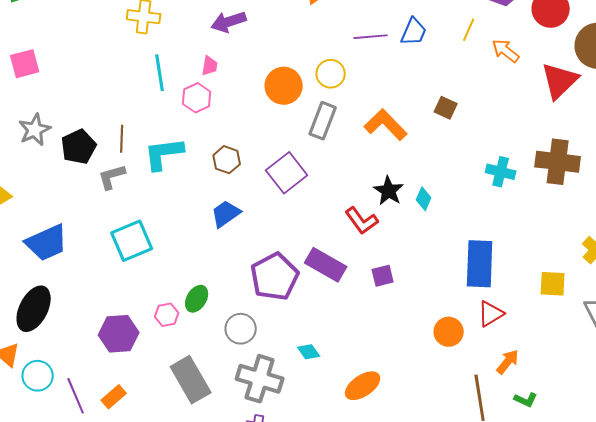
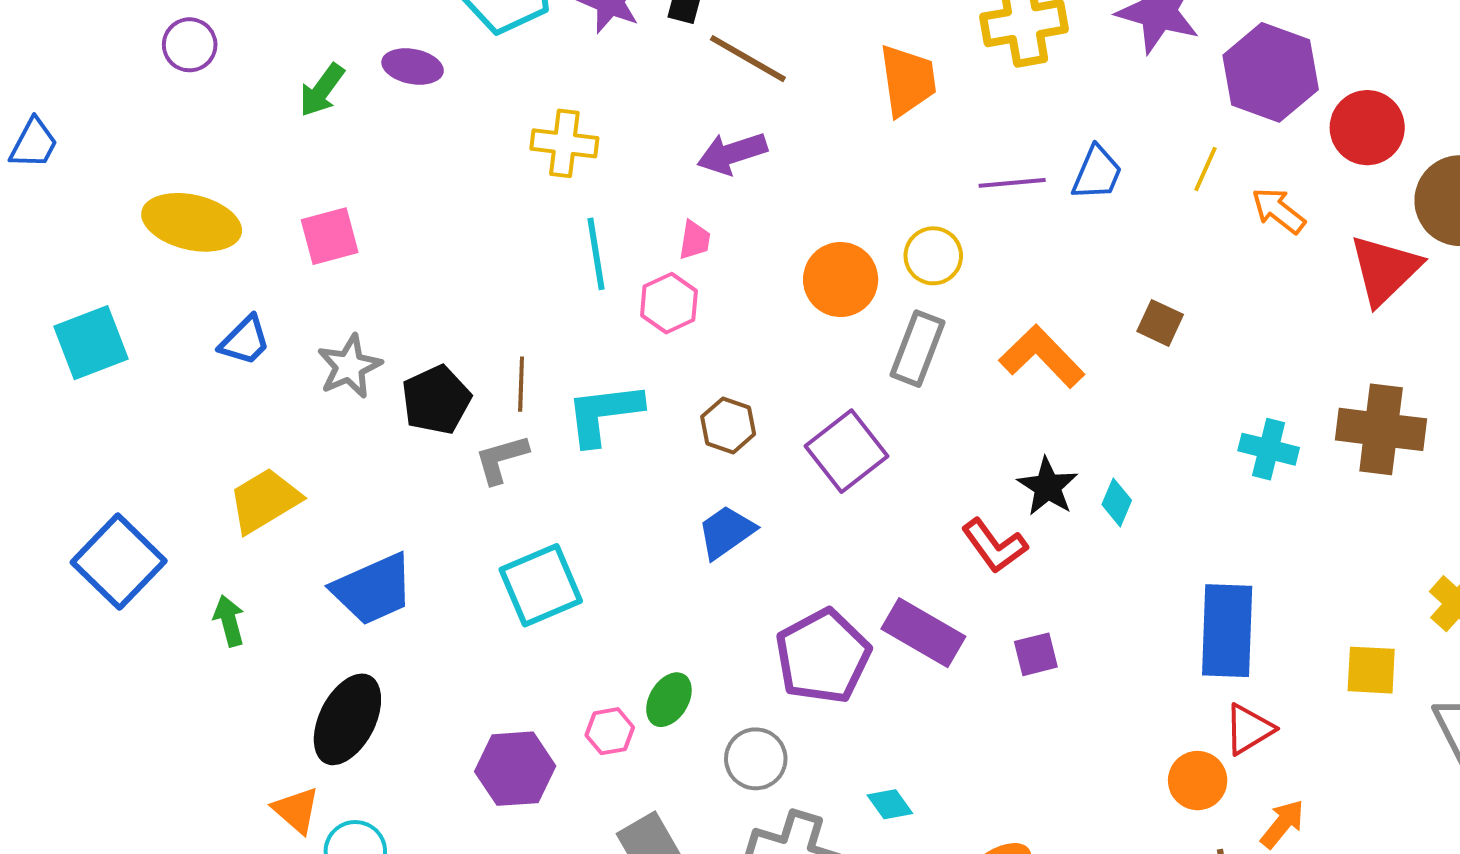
orange circle: (449, 332) -> (1198, 781), moved

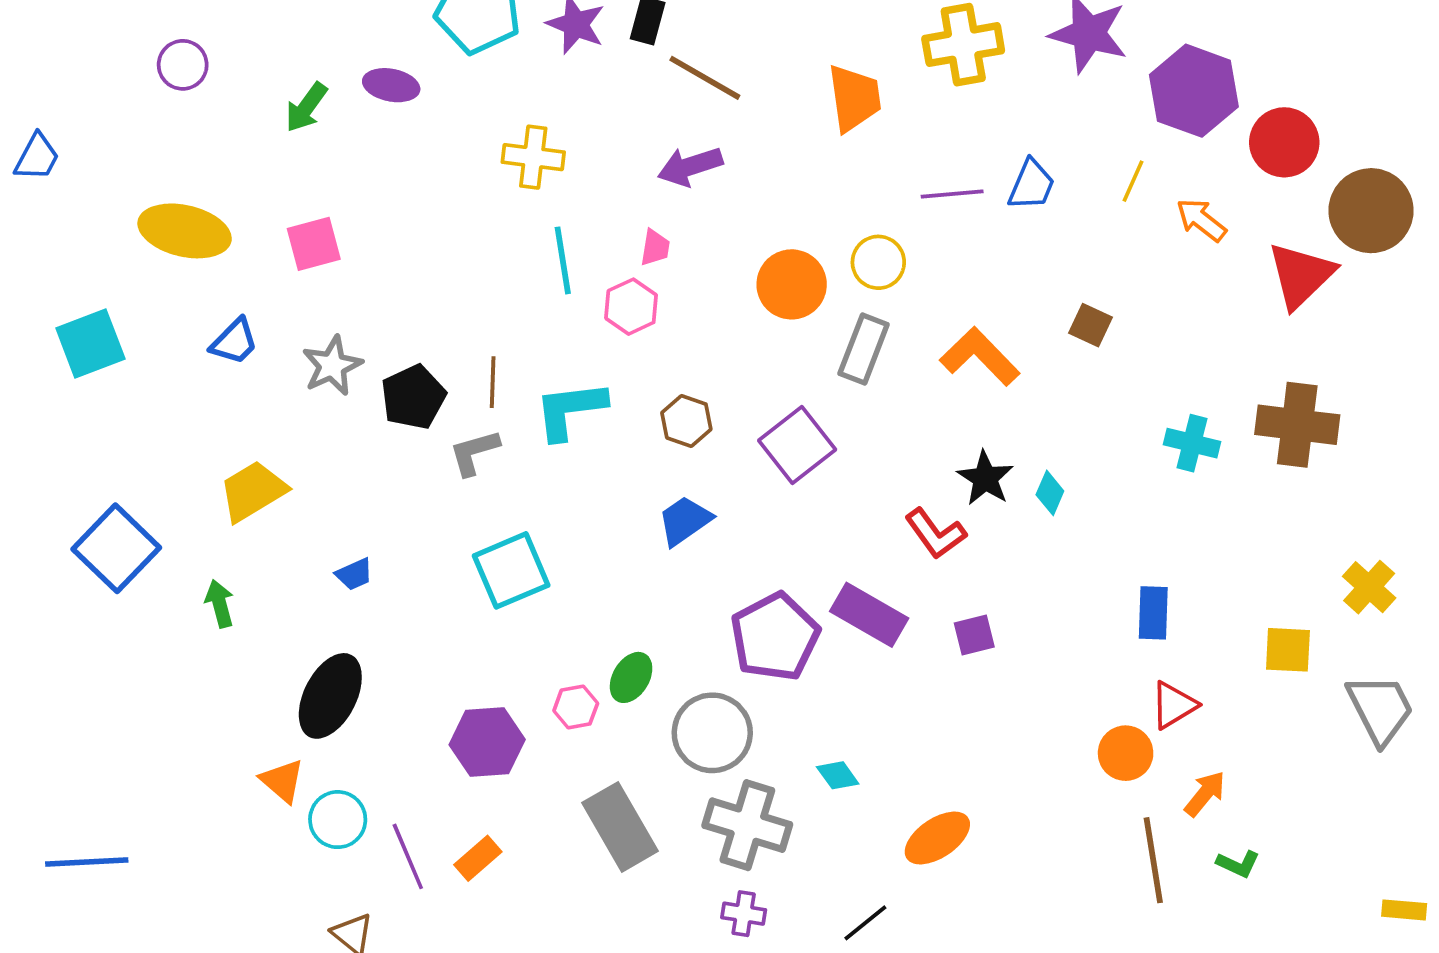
blue trapezoid: (373, 589) -> (354, 574), size x0.5
blue rectangle: (1227, 631) -> (1153, 613), size x0.6
gray circle: (756, 759) -> (712, 733), size x1.4

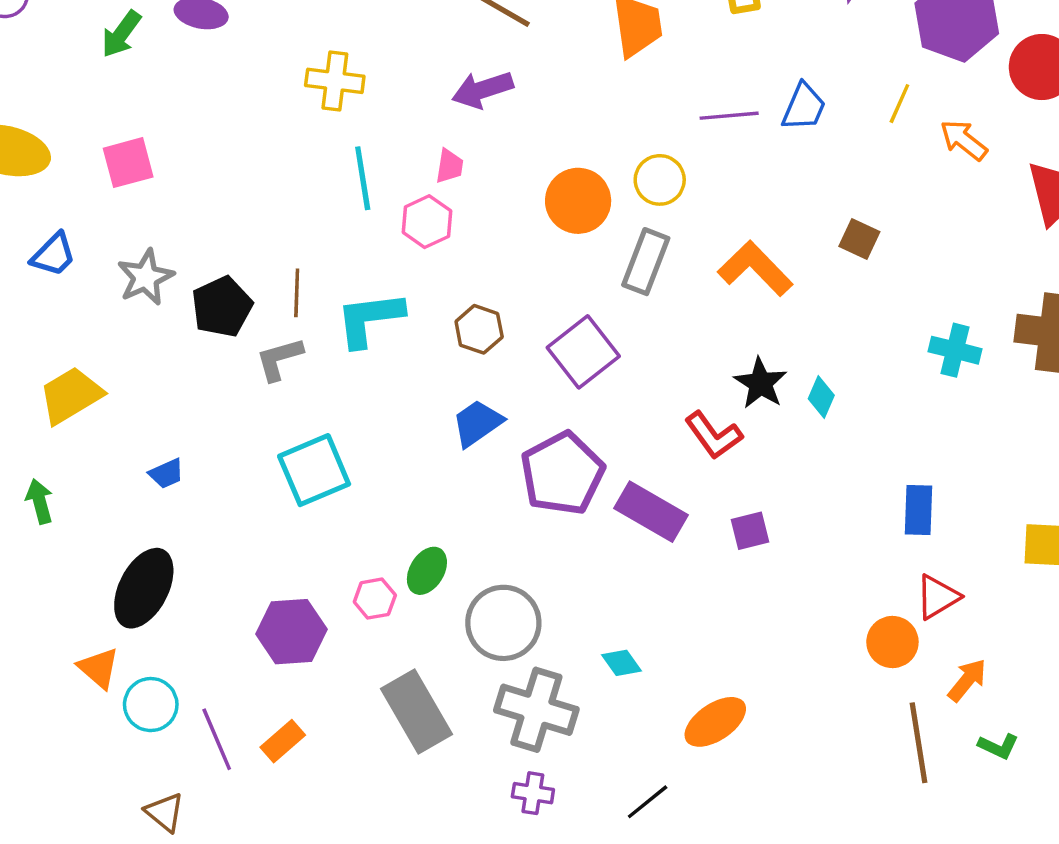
purple pentagon: (775, 637) -> (562, 474), moved

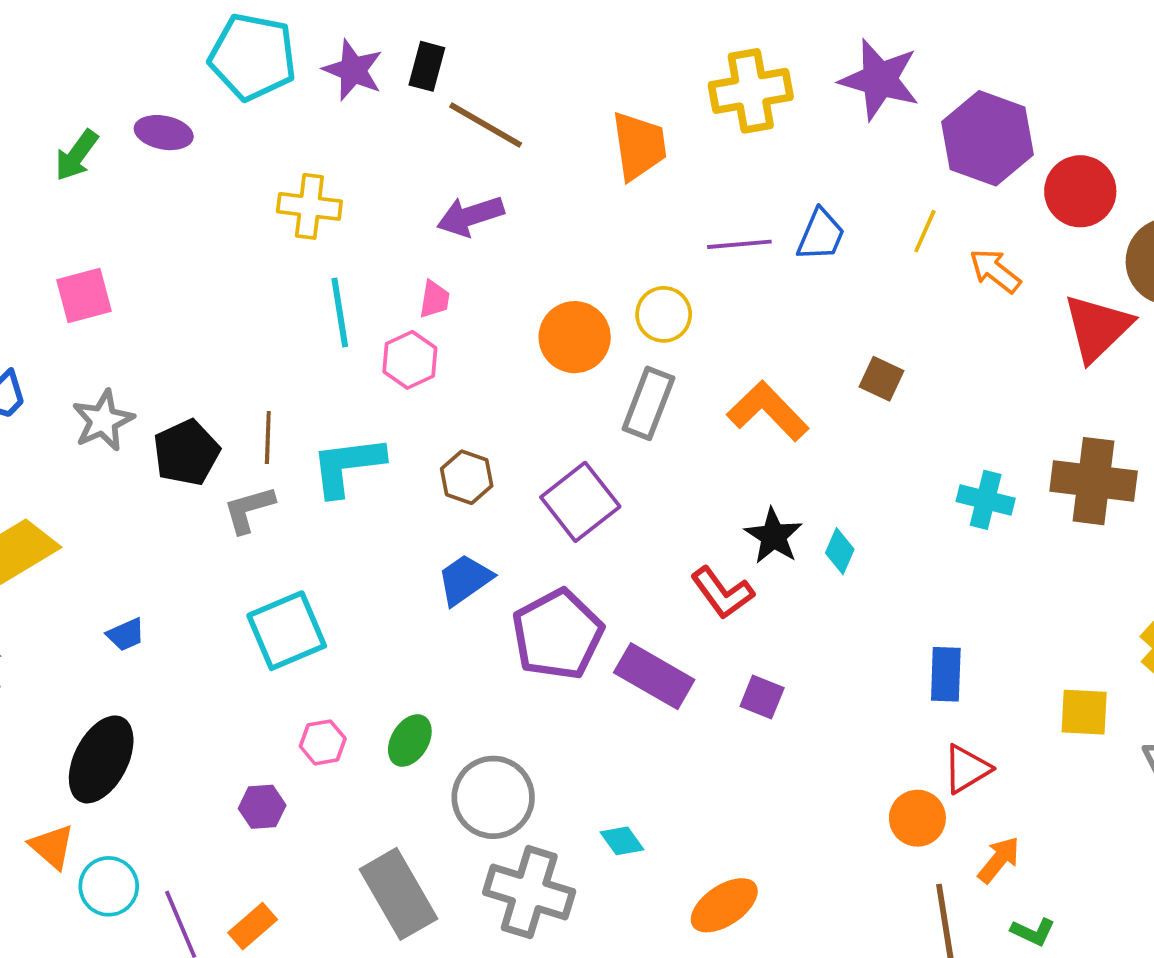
purple square: (750, 531) -> (762, 697), turned 36
pink hexagon: (375, 599) -> (323, 742), moved
purple hexagon: (291, 632) -> (262, 807), size x0.6

